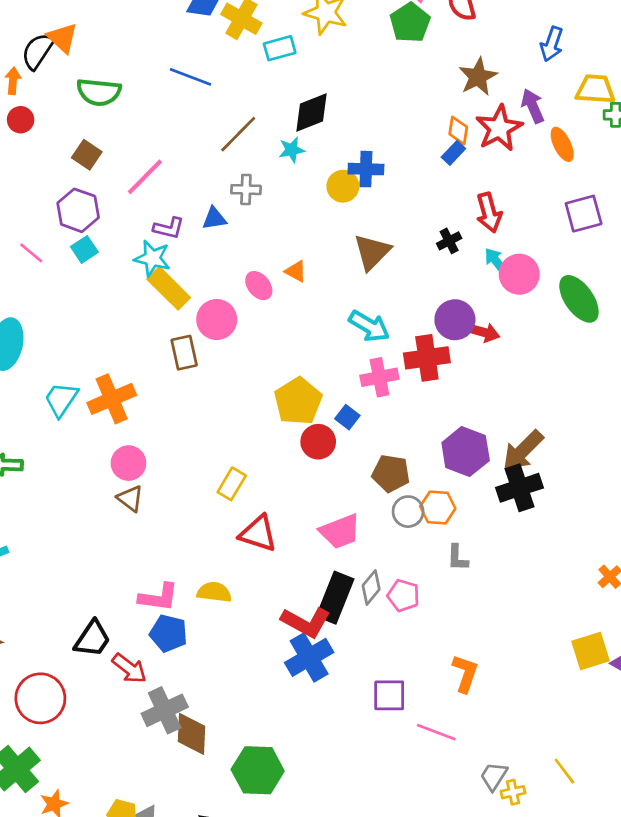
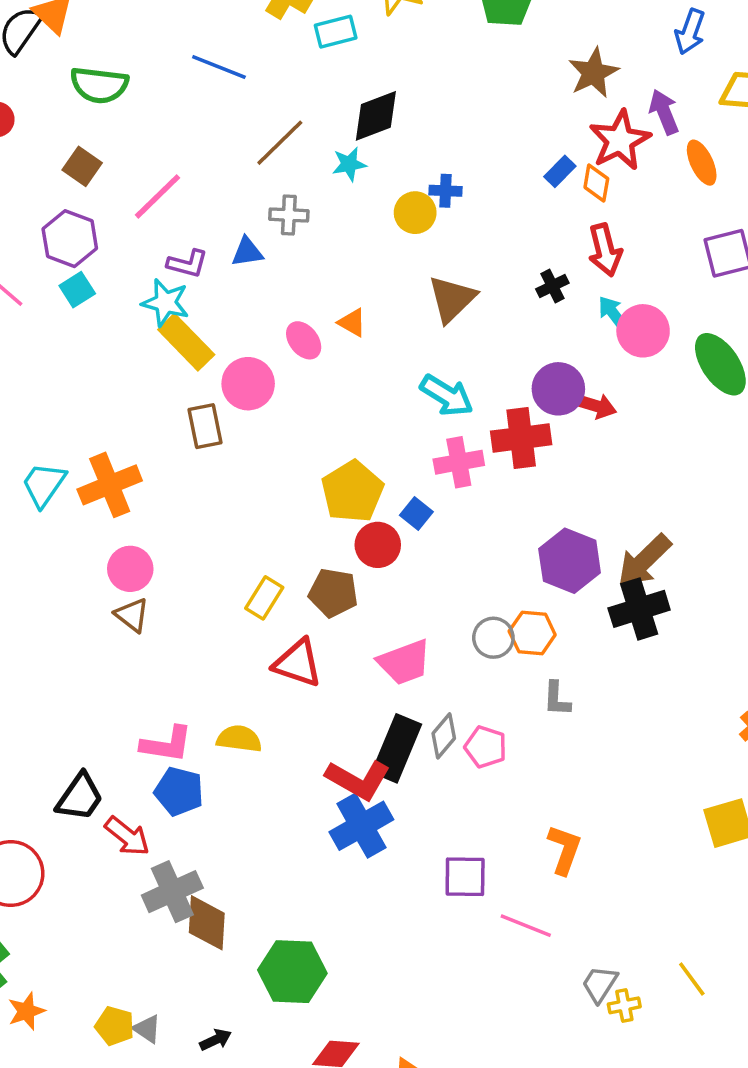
orange diamond: (458, 131) -> (596, 183), moved
blue cross: (366, 169) -> (446, 191), size x0.7
brown pentagon: (391, 473) -> (333, 593), moved

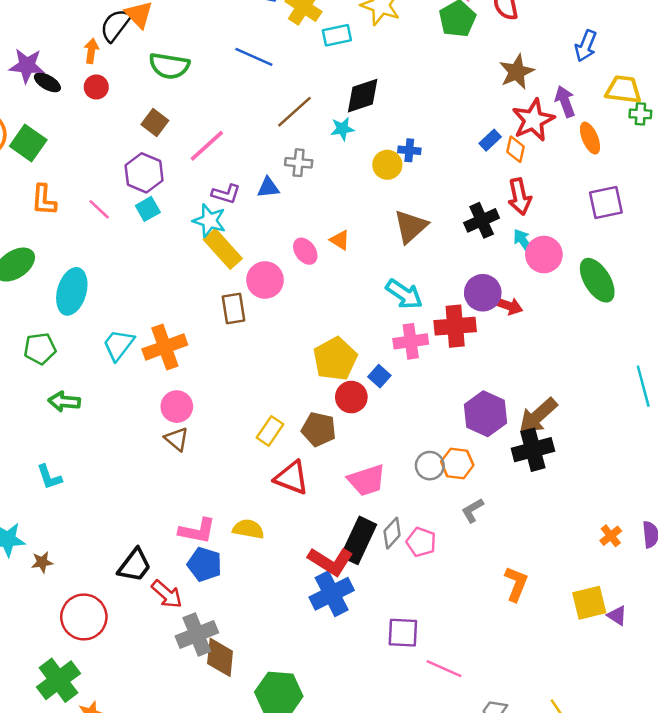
black cross: (552, 286) -> (482, 220), size x1.5
gray L-shape: (557, 699) -> (472, 510), turned 55
orange L-shape: (565, 850) -> (516, 584), moved

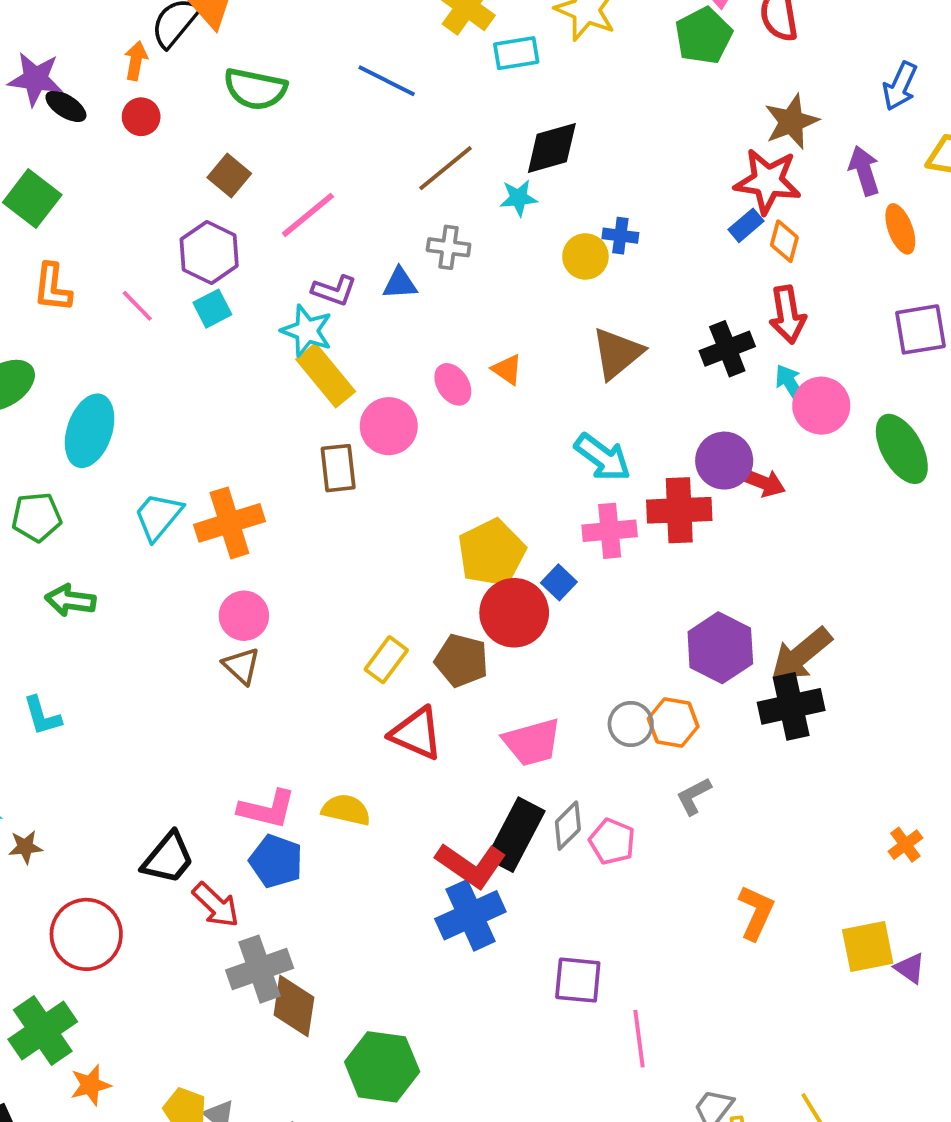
red star: (533, 120) -> (768, 181), moved, turned 30
red circle: (351, 397) -> (514, 613), size x1.4
pink line: (444, 669) -> (639, 1039), turned 56

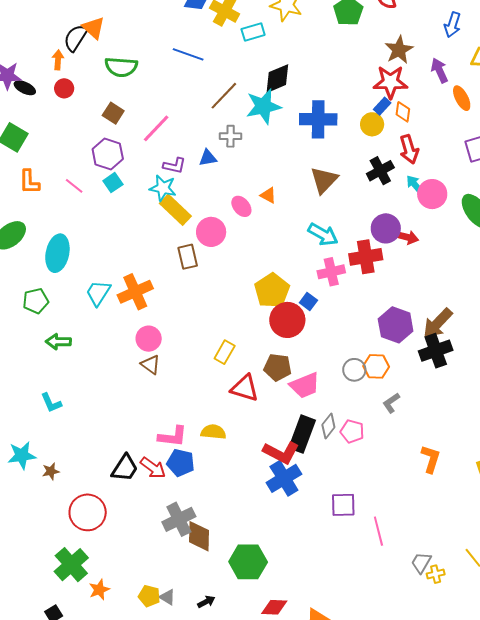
cyan star: (518, 198) -> (263, 106), size x1.8
blue cross: (620, 236) -> (318, 119), size x2.0
yellow circle: (585, 256) -> (372, 124), moved
brown pentagon: (462, 660) -> (278, 367), moved
red arrow: (216, 905) -> (153, 468), moved

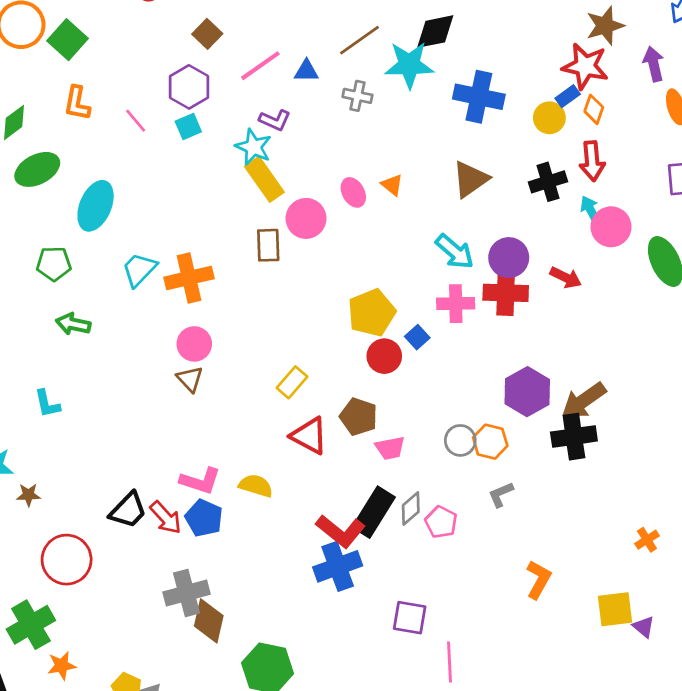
blue triangle: (208, 158) -> (306, 71), moved
purple circle: (386, 228) -> (509, 258), moved
red circle: (287, 320) -> (384, 356), size x0.7
pink trapezoid: (305, 385) -> (390, 448), size x0.7

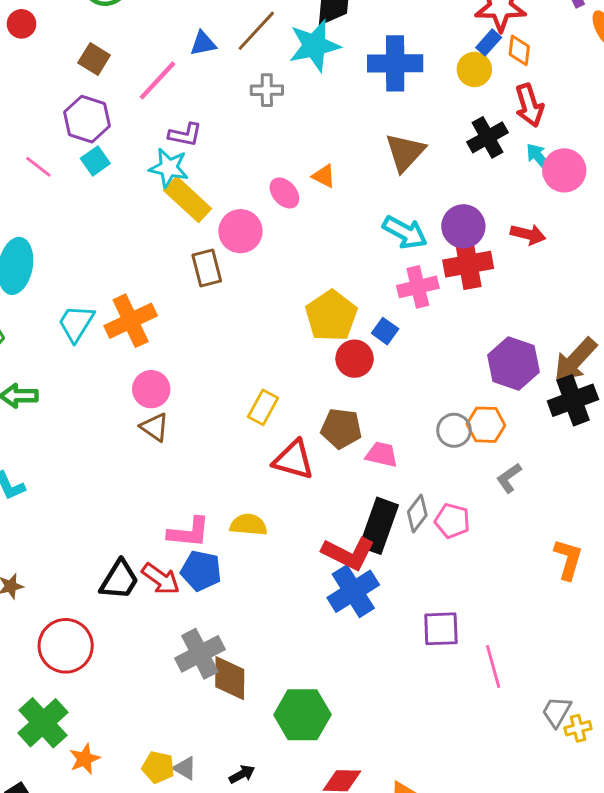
blue triangle: (306, 71) -> (203, 44), moved
pink trapezoid: (390, 448) -> (382, 454), turned -144

